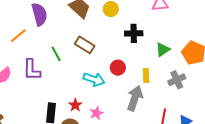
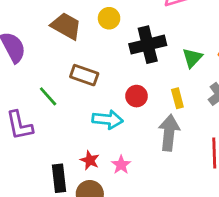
black cross: (134, 33) -> (148, 45), size x1.4

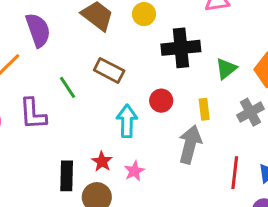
cyan arrow: (108, 120) -> (127, 121), turned -104

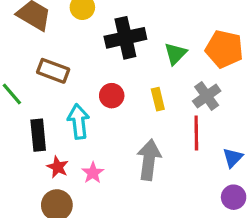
gray arrow: (190, 144) -> (149, 160), moved
red line: (235, 173) -> (196, 133), moved
black rectangle: (67, 176) -> (38, 135), moved

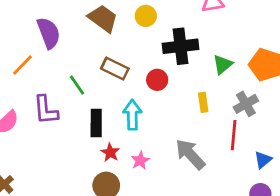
red circle: (112, 96) -> (157, 80), moved
gray arrow: (149, 160) -> (190, 154), turned -56

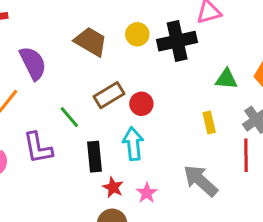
black cross: (181, 46) -> (177, 41), moved
green triangle: (223, 64) -> (226, 79), turned 50
brown rectangle: (115, 69) -> (109, 95), turned -52
red circle: (157, 80) -> (141, 104), moved

